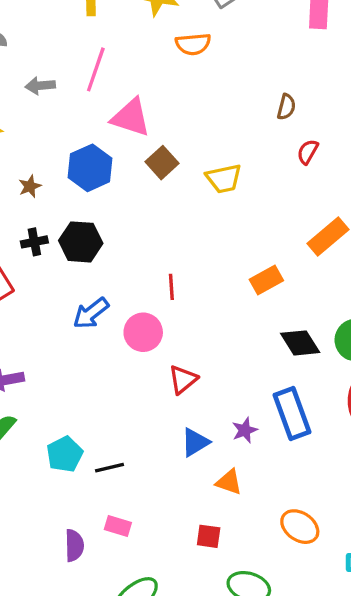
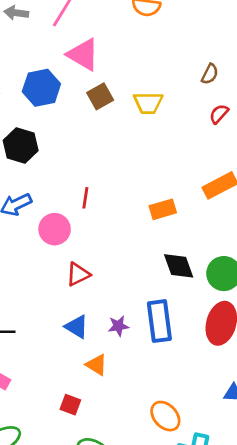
yellow trapezoid: (224, 179) -> (148, 103), moved
blue triangle: (195, 442) -> (77, 327), turned 50
orange ellipse: (300, 527) -> (165, 416), moved

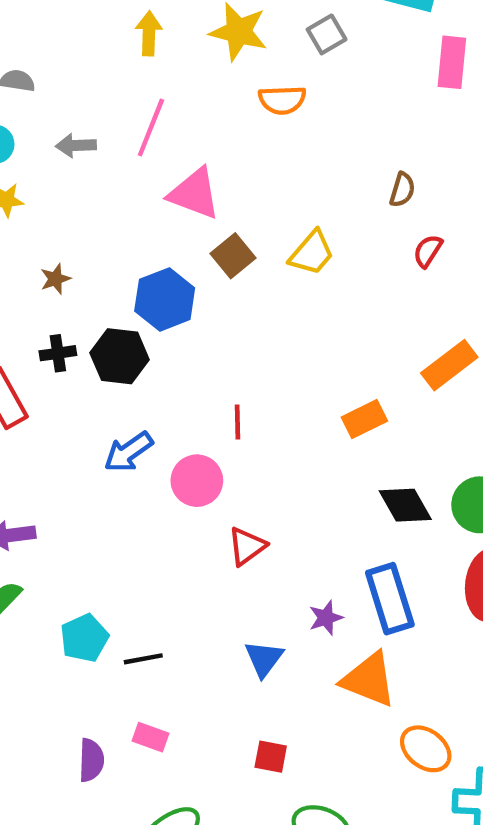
blue hexagon: (41, 88) -> (165, 299), moved
yellow trapezoid: (148, 103) -> (312, 253), turned -40
blue triangle: (77, 327) -> (264, 659), moved, turned 45
orange triangle: (97, 365) -> (369, 680), moved, size x1.6

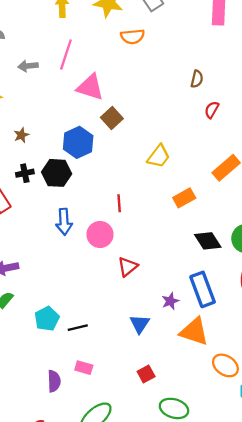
yellow trapezoid: (312, 253) -> (159, 156), moved
blue arrow: (128, 452) -> (64, 222), turned -55
red square: (271, 757) -> (146, 374), turned -36

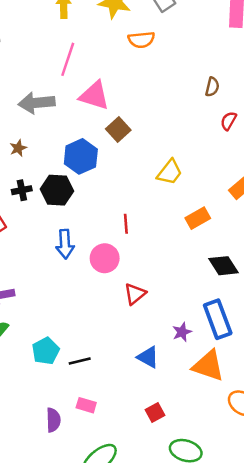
gray arrow: (28, 66) -> (37, 103), moved, size x1.6
blue triangle: (140, 324) -> (148, 357), turned -35

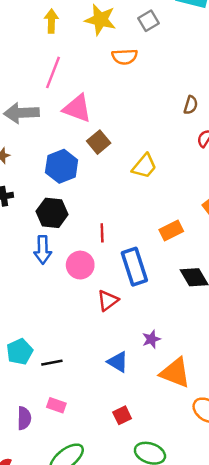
yellow trapezoid: (170, 172) -> (144, 166), moved
black hexagon: (57, 190) -> (52, 213), moved
blue rectangle: (218, 319) -> (134, 267), moved

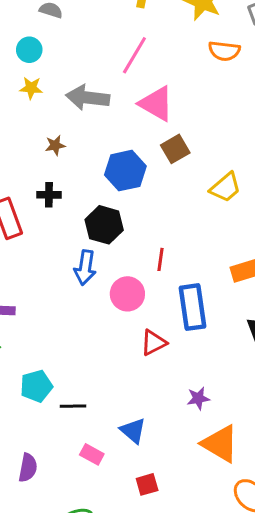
blue triangle: (118, 362) -> (133, 431), moved
pink rectangle: (56, 405) -> (92, 454), moved

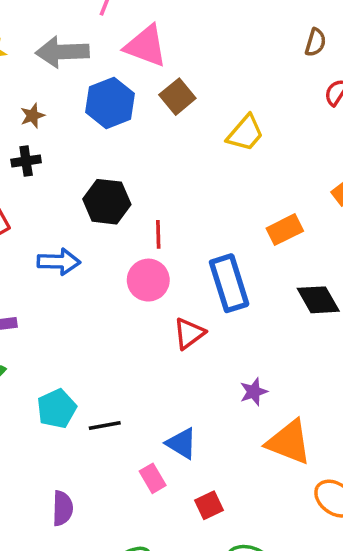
blue hexagon: (125, 171) -> (110, 103), moved
black cross: (49, 195) -> (26, 161), moved
red line: (161, 259) -> (158, 234), moved
blue arrow: (85, 268) -> (59, 262), moved, turned -88
pink rectangle: (92, 454) -> (153, 478), moved, turned 40

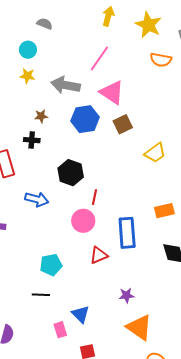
cyan pentagon: (57, 409) -> (51, 265), moved

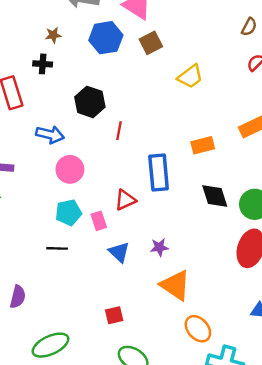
pink circle: (83, 221) -> (70, 169), moved
blue triangle: (81, 314) -> (119, 252), moved
pink rectangle: (60, 330) -> (99, 221), moved

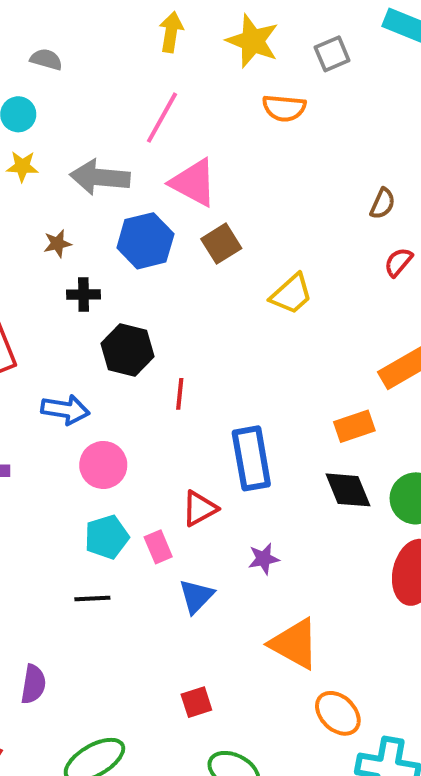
black cross: (43, 64) -> (84, 294), moved
orange rectangle: (203, 145) -> (354, 426), moved
purple star: (159, 247) -> (264, 559), moved
blue triangle: (119, 252) -> (196, 596), turned 35

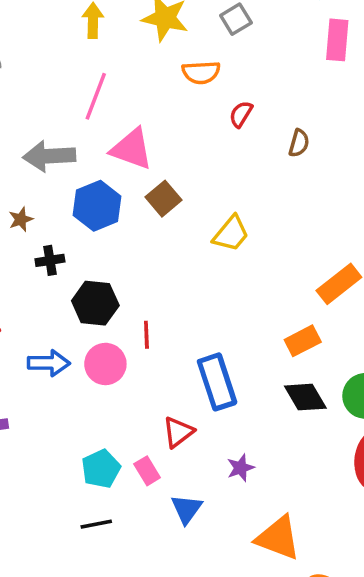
red semicircle: (398, 262) -> (241, 114), moved
pink circle: (103, 465) -> (105, 364), moved

